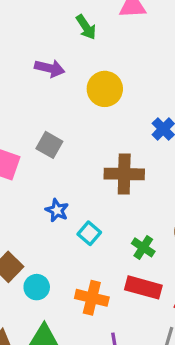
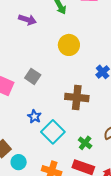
purple arrow: (50, 68) -> (27, 20), moved
cyan square: (89, 233) -> (53, 132), size x1.6

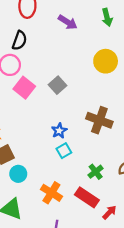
blue star: (34, 116) -> (59, 131), moved
cyan square: (53, 132) -> (64, 151), size x0.6

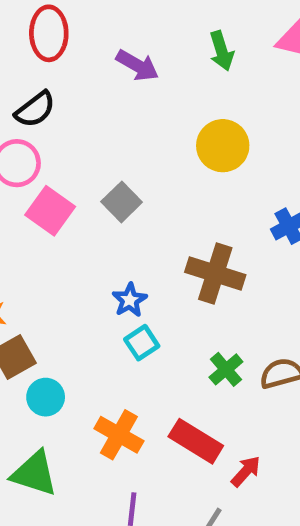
black semicircle: (19, 40) -> (35, 109), turned 36
green cross: (96, 172) -> (226, 369), moved

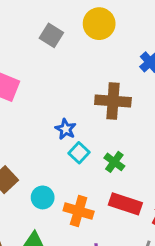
gray square: (122, 202) -> (51, 35), moved
green cross: (226, 369) -> (114, 162), moved
cyan circle: (46, 397) -> (43, 197), moved

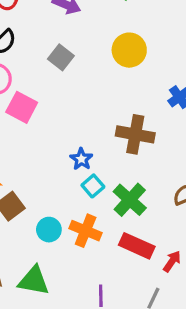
gray square: (51, 35) -> (61, 57), moved
green cross: (114, 162) -> (130, 200), size x1.5
orange cross: (79, 211) -> (86, 231), moved

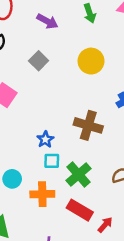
cyan square: (93, 186) -> (52, 161), turned 35
cyan circle: (49, 230) -> (12, 179), moved
orange cross: (86, 231) -> (42, 194), turned -30

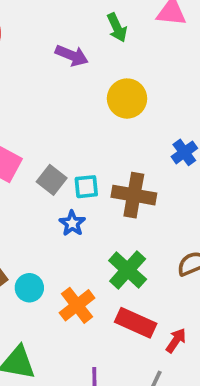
purple arrow: (47, 21) -> (72, 56), moved
gray square: (39, 61) -> (52, 180), moved
cyan square: (52, 161) -> (86, 187), moved
orange cross: (42, 194) -> (77, 305), turned -30

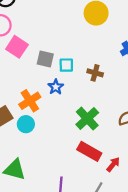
gray square: (52, 180) -> (45, 59), turned -30
brown cross: (134, 195) -> (95, 73), size x0.6
orange cross: (77, 305) -> (30, 101), moved

